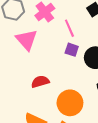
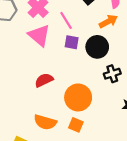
pink triangle: (27, 40) -> (39, 35), moved

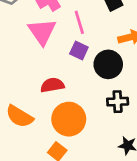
red semicircle: (44, 80) -> (52, 85), moved
orange semicircle: (45, 122) -> (19, 116), moved

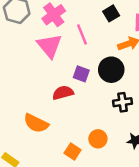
purple square: (79, 50) -> (81, 74), moved
orange circle: (69, 119) -> (98, 139), moved, size x0.6

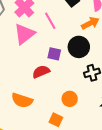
pink triangle: (49, 46) -> (24, 34), turned 40
orange circle: (98, 139) -> (70, 99), moved

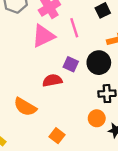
orange circle: (70, 99) -> (97, 118), moved

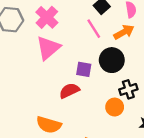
pink line: (74, 28) -> (94, 29), moved
orange circle: (97, 118) -> (115, 107), moved

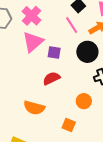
purple square: (84, 69) -> (54, 52), moved
orange circle: (115, 107) -> (84, 101), moved

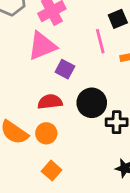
black circle: (87, 52) -> (92, 103), moved
orange circle: (84, 101) -> (46, 133), moved

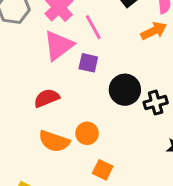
pink line: (100, 41) -> (93, 27), moved
red semicircle: (50, 102) -> (47, 98), moved

